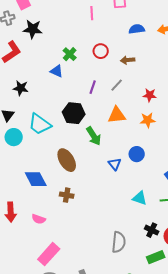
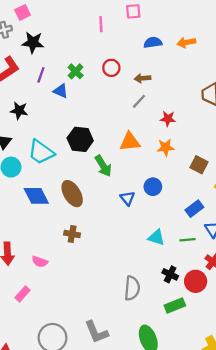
gray line: (117, 85) -> (139, 101), moved
purple line: (93, 87) -> (41, 75), moved
blue diamond: (36, 179) -> (36, 196), moved
pink rectangle: (49, 254) -> (23, 294), moved, size x0.6

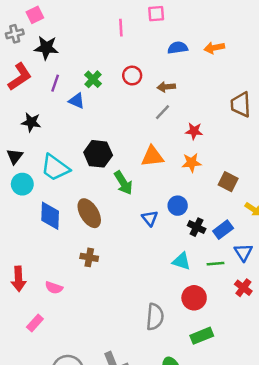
blue diamond: (36, 196) -> (50, 216), turned 30
black cross: (170, 274) -> (197, 227), moved
red circle: (196, 281) -> (194, 298), moved

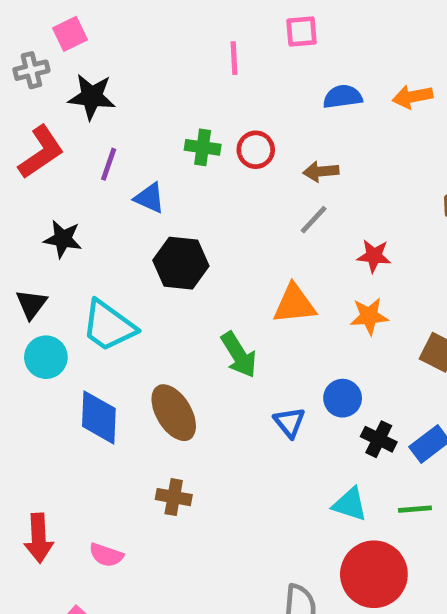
green cross: (93, 79) -> (203, 147), moved, turned -36
black hexagon: (98, 154) -> (181, 263), moved
red circle: (194, 298) -> (374, 574), size x1.4

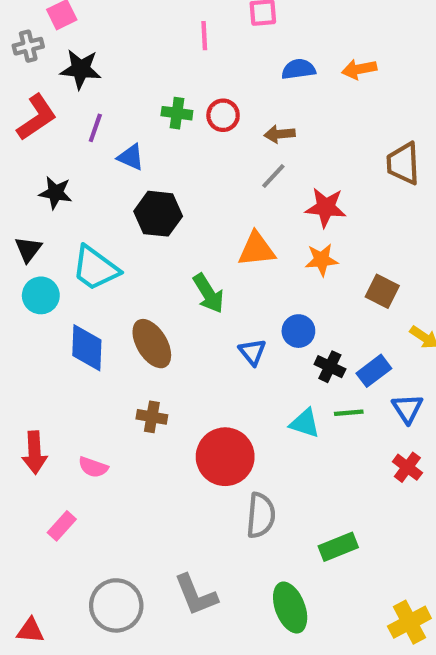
red star: (374, 256) -> (326, 207), size x1.4
green line: (415, 509) -> (349, 413), moved
red circle: (374, 574) -> (225, 457), moved

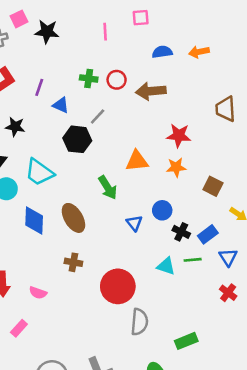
black star: (81, 69) -> (47, 32), moved
brown arrow: (280, 134) -> (151, 91), size x1.6
gray line: (273, 176) -> (98, 117), moved

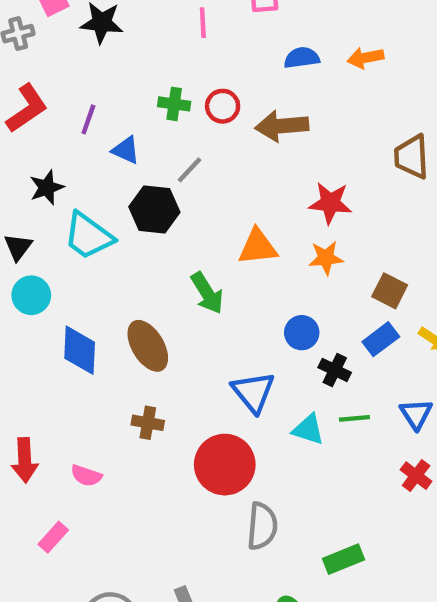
black star: (15, 127) -> (47, 188), turned -30
cyan trapezoid: (39, 172) -> (88, 236), moved
blue triangle: (134, 223) -> (253, 392), moved, size x1.5
blue rectangle: (208, 234) -> (381, 339), moved

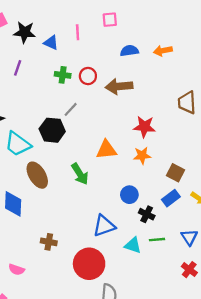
purple line: (88, 119) -> (18, 68), moved
blue triangle: (126, 150) -> (51, 43), moved
brown ellipse: (148, 346) -> (37, 175), moved
blue triangle: (253, 392) -> (104, 226), turned 50

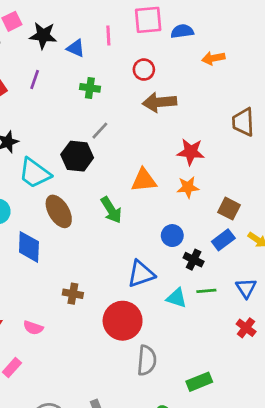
pink square: (110, 20) -> (148, 20), size x1.5
blue semicircle: (129, 51) -> (182, 31), moved
red circle: (88, 76) -> (144, 70), moved

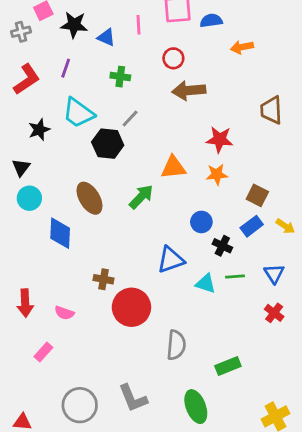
cyan trapezoid: (35, 173) -> (78, 113), moved
green arrow: (111, 210) -> (141, 197), turned -104
red circle: (123, 321) -> (131, 307), moved

